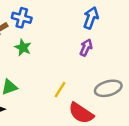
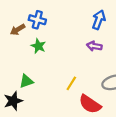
purple arrow: (86, 48) -> (94, 46), turned -104

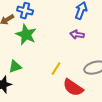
green star: (38, 46) -> (26, 35), size x1.5

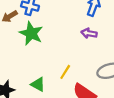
green triangle: (15, 67) -> (38, 84), moved, turned 48

